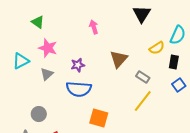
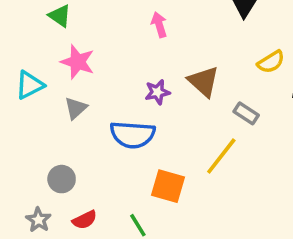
brown triangle: (119, 59) -> (204, 81), turned -30
purple star: (78, 65) -> (157, 92), moved
yellow line: (143, 101) -> (221, 156), moved

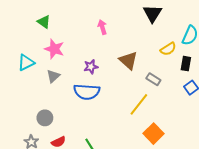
purple star: (157, 92) -> (91, 67), moved
orange square: (168, 186) -> (153, 134), moved, turned 30

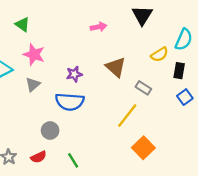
pink arrow: (102, 27) -> (98, 27), moved, turned 96
gray circle: (45, 118) -> (50, 130), moved

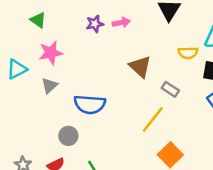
pink star: (34, 54) -> (51, 53), turned -30
yellow semicircle: (160, 54) -> (188, 53), turned 30
purple star: (74, 74) -> (95, 24), moved

